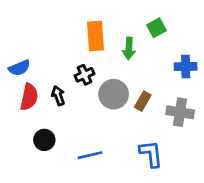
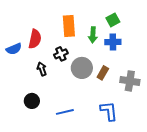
blue cross: (186, 66) -> (113, 42), moved
red semicircle: (29, 97) -> (35, 39), moved

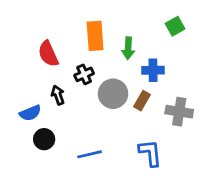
green square: (113, 20) -> (175, 26), moved
red semicircle: (35, 39) -> (48, 54), turned 144
blue cross: (113, 42) -> (153, 70), moved
blue semicircle: (14, 49) -> (30, 113), moved

